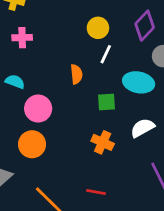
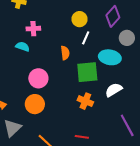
pink cross: (22, 38) -> (33, 29), moved
cyan semicircle: (15, 82) -> (22, 47), moved
green square: (106, 102) -> (87, 72), size x1.6

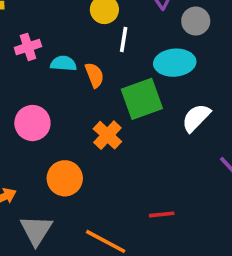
cyan semicircle: (22, 47) -> (63, 63), moved
pink circle: (38, 78) -> (32, 123), moved
orange cross: (85, 101) -> (107, 135), moved, turned 35

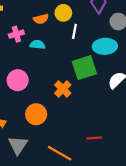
orange semicircle: (94, 75) -> (41, 19), moved, turned 96

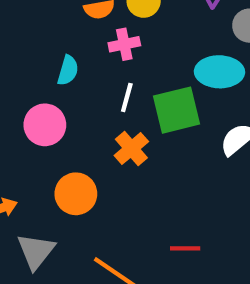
white line: (74, 31) -> (127, 98), moved
pink cross: (16, 34) -> (124, 44), moved
cyan semicircle: (37, 45) -> (68, 70), moved, turned 96

